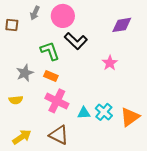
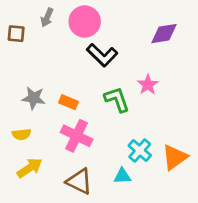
green L-shape: (50, 51) -> (117, 99), moved
gray star: (25, 73) -> (34, 98), turned 30
cyan triangle: (84, 113) -> (122, 176), moved
yellow arrow: (22, 137) -> (30, 168), moved

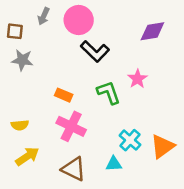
gray star: (34, 98) -> (22, 60), moved

